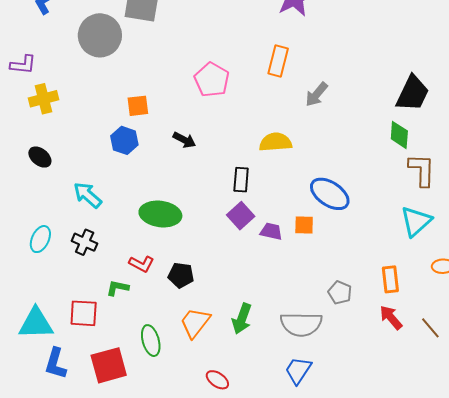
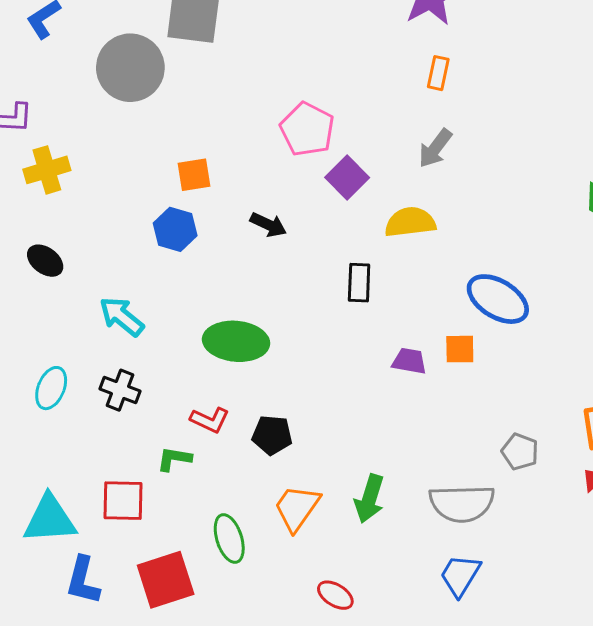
orange rectangle: (278, 61) -> (438, 73), moved, size x0.7
gray arrow: (317, 94) -> (435, 148), moved
purple square: (241, 216) -> (347, 177), moved

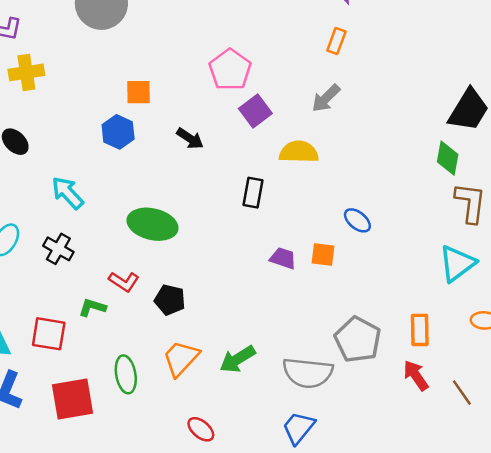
blue ellipse: (498, 299) -> (357, 220), size x0.6
gray pentagon: (520, 452) -> (358, 340), size x1.6
green arrow: (369, 499) -> (237, 359), turned 33

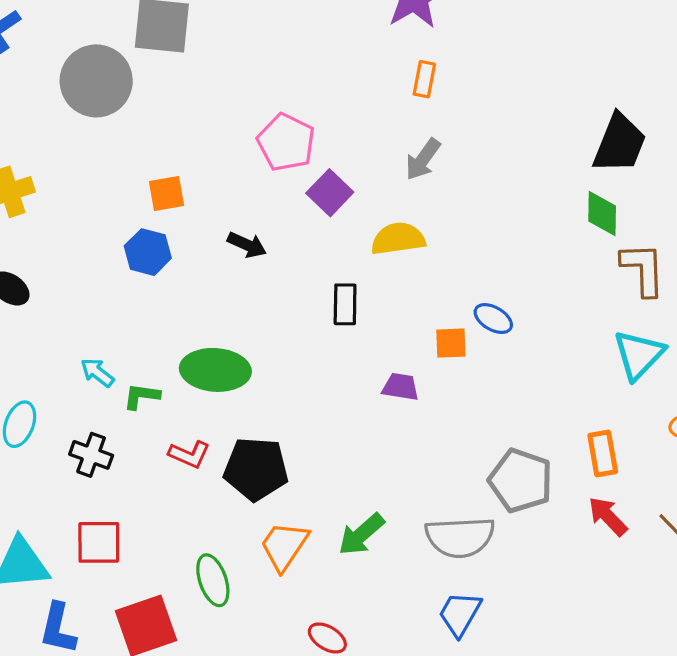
cyan arrow: (68, 193) -> (97, 373), moved, size x0.7
black cross: (58, 249) -> (91, 455), moved
orange square: (323, 255) -> (451, 343), moved
black pentagon: (170, 300) -> (256, 469), size x1.5
green L-shape: (92, 307) -> (141, 396), moved

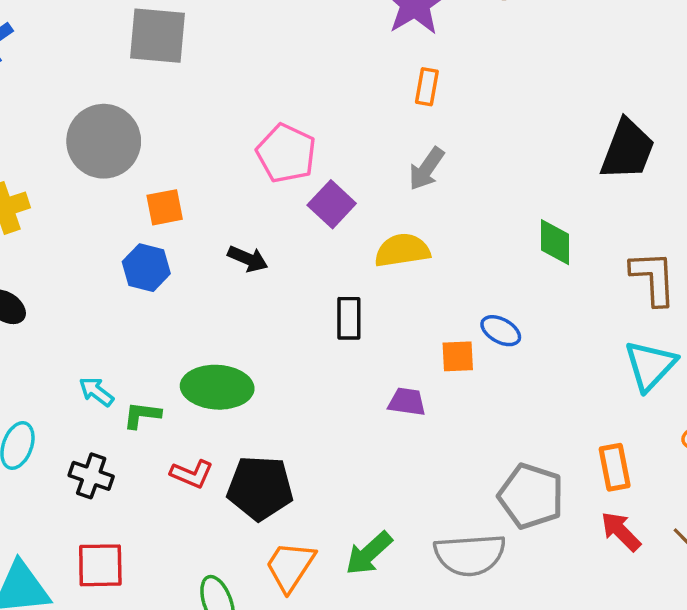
gray circle: (96, 81) -> (104, 141), moved
green diamond: (602, 214) -> (555, 242), moved

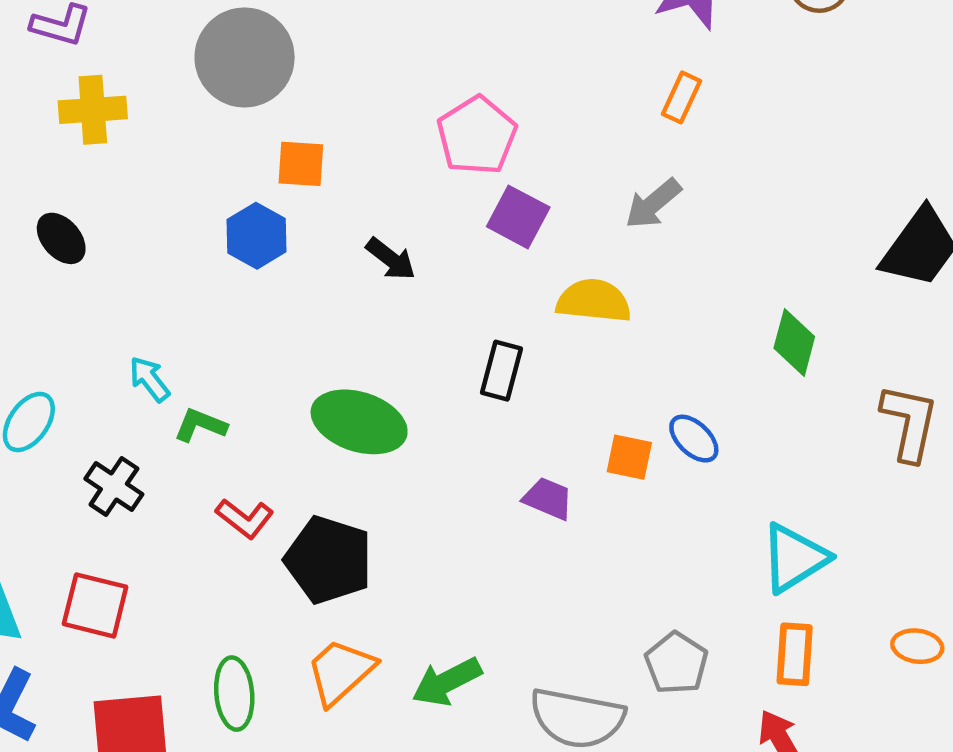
purple square: (332, 204) -> (518, 217), turned -30
cyan triangle: (650, 366) -> (794, 558), moved
green ellipse: (217, 387) -> (359, 422), moved
gray pentagon: (531, 496) -> (676, 663), size x0.7

